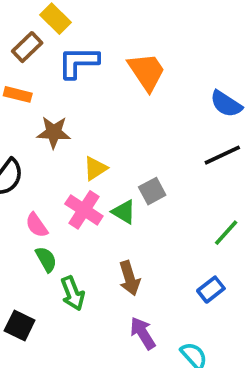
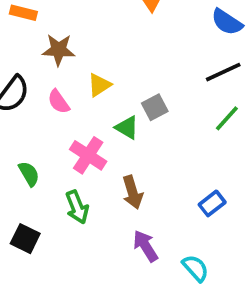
pink cross: (84, 210) -> (88, 155), moved
pink semicircle: (37, 225) -> (59, 102), moved
green line: (226, 233) -> (227, 118), moved
green semicircle: (46, 259) -> (29, 174), moved

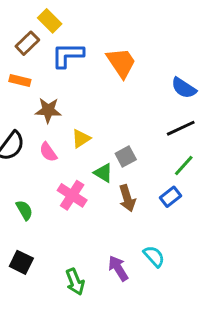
brown arrow: (133, 192) -> (127, 198), moved
blue rectangle: (212, 203) -> (170, 197), moved
green arrow: (77, 207) -> (75, 282), moved
cyan semicircle: (195, 268) -> (154, 256), moved

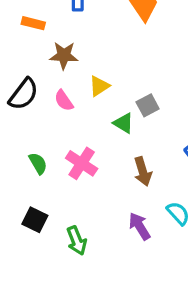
pink cross: (72, 195) -> (82, 163), moved
brown arrow: (127, 198) -> (143, 171), moved
green arrow: (75, 282) -> (77, 241), moved

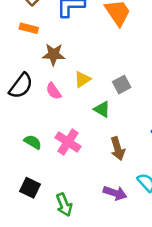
gray square: (148, 105) -> (122, 85), moved
green semicircle: (38, 163) -> (33, 142), turned -30
purple arrow: (140, 226) -> (115, 193), turned 140

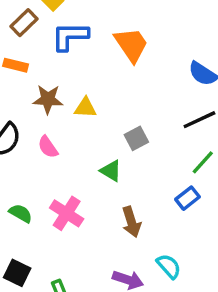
yellow triangle: (82, 79) -> (85, 108), moved, turned 36

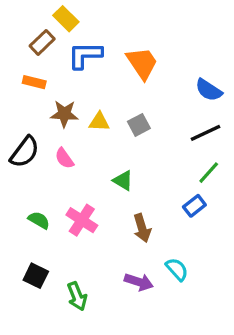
gray square: (136, 138) -> (139, 125), moved

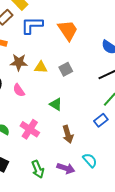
green arrow: (77, 296) -> (38, 169), moved

